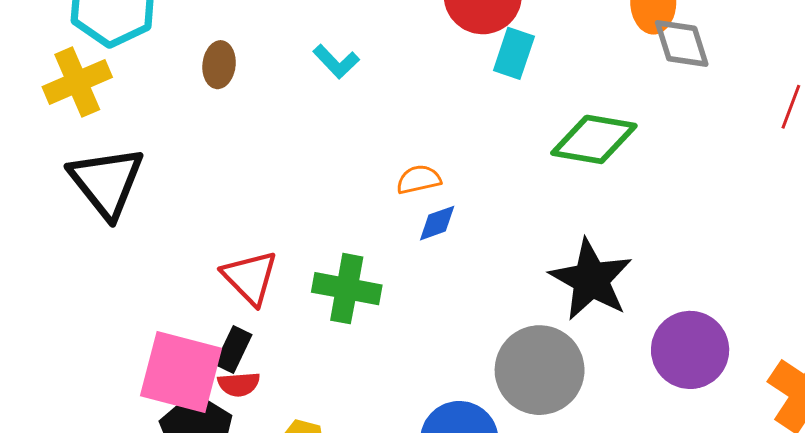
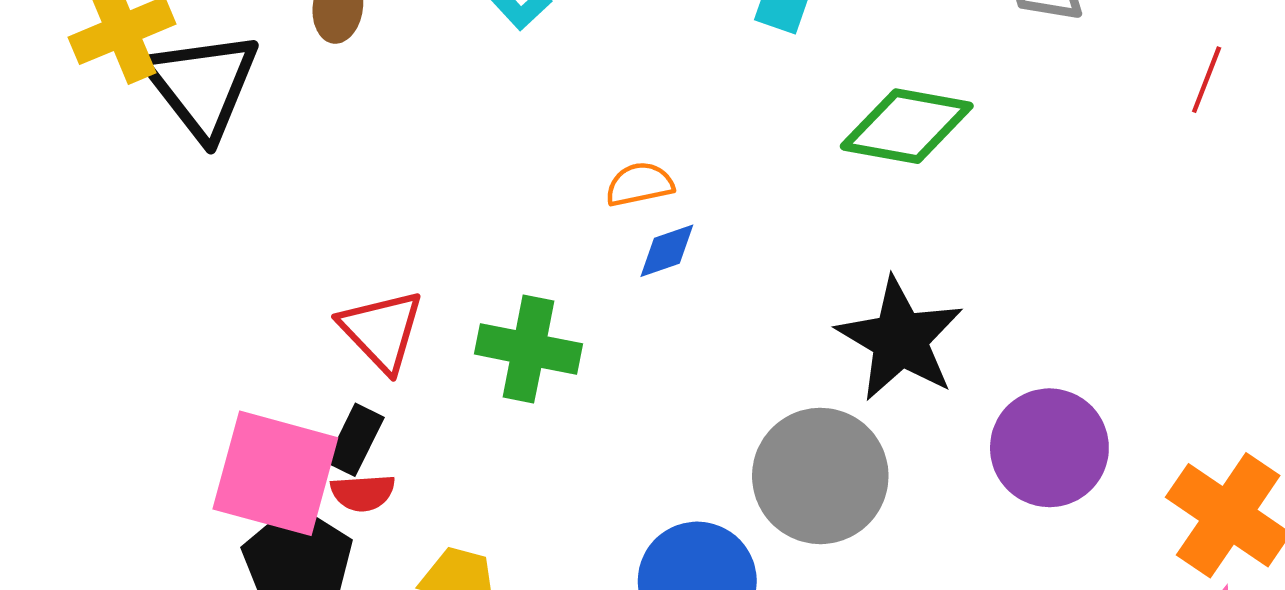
black triangle: (107, 182) -> (202, 85), moved

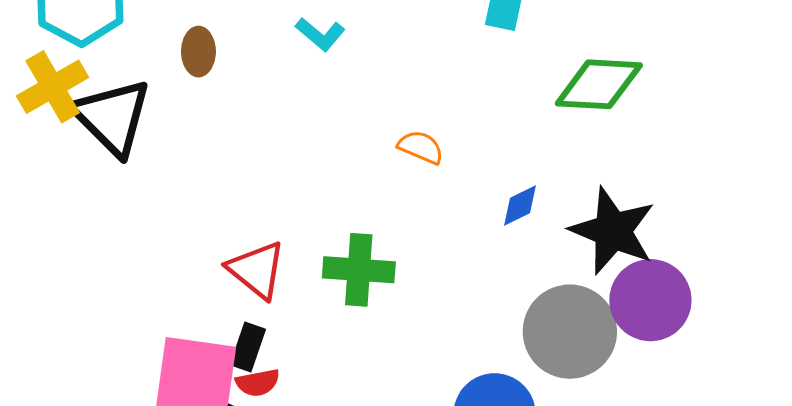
orange semicircle: (640, 184) -> (421, 147), turned 42
blue diamond: (667, 251) -> (520, 206), moved
purple circle: (1049, 448) -> (650, 300), moved

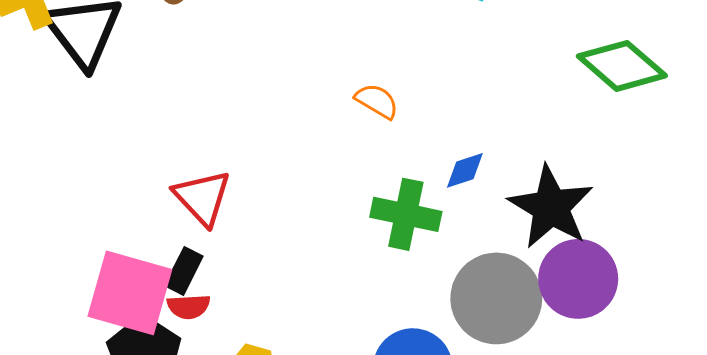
green diamond: (599, 84) -> (622, 66), moved, turned 30
green cross: (359, 270) -> (406, 214), moved

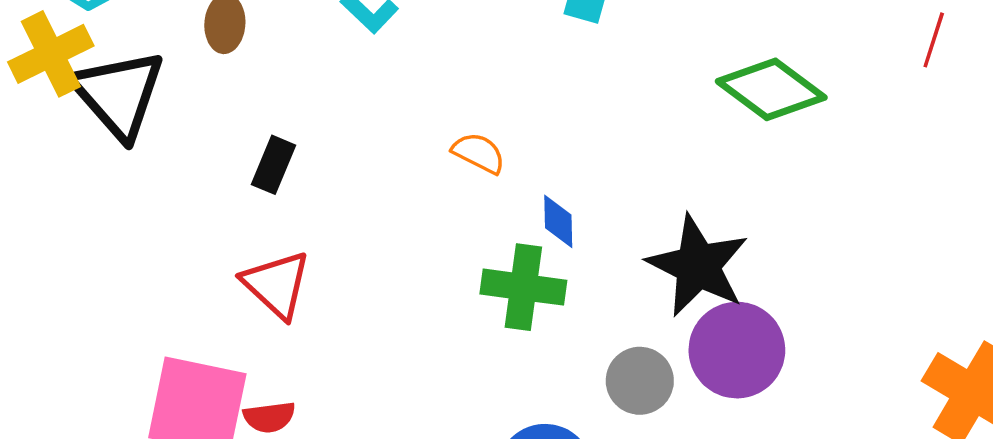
blue diamond: (465, 170) -> (558, 221), moved, turned -69
black rectangle: (184, 271) -> (273, 165), moved
gray circle: (496, 298) -> (640, 381), size x0.6

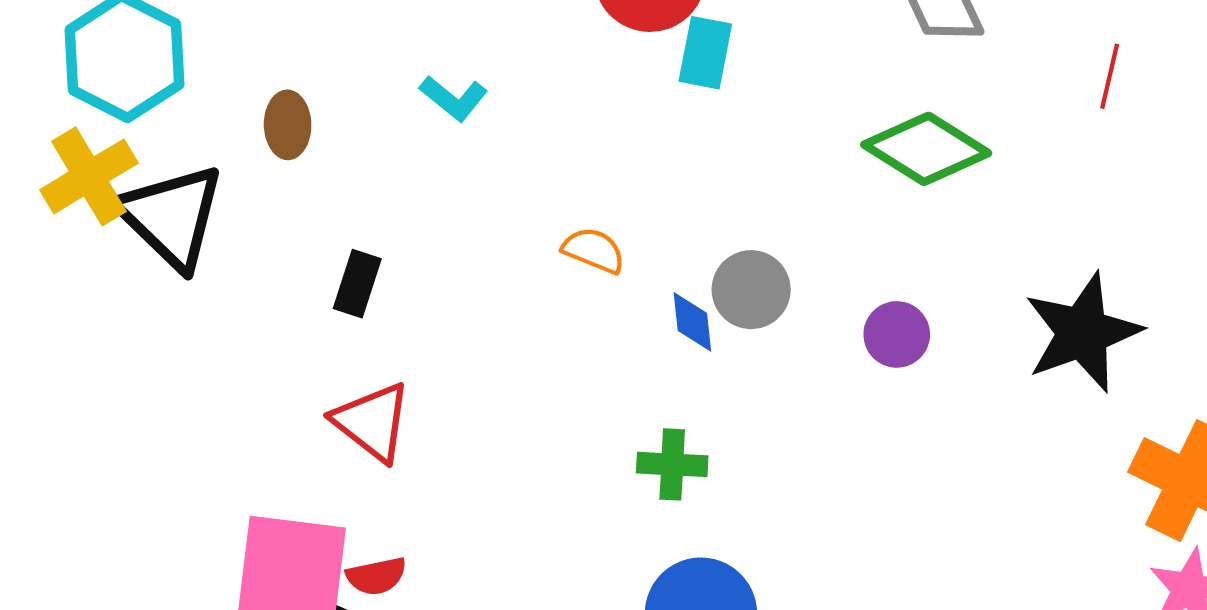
black star: (698, 266) -> (1083, 333), moved, turned 30
green cross: (523, 287) -> (672, 464), moved, size x0.7
purple circle: (737, 350) -> (897, 334), moved, size x0.6
gray circle: (640, 381) -> (751, 290), moved

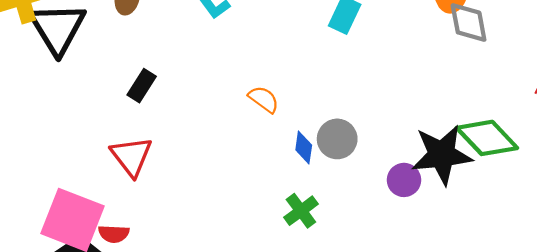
green diamond: (926, 149) -> (487, 138), moved
black star: (1083, 333) -> (442, 155), moved
green cross: (672, 464) -> (301, 211), moved, turned 36

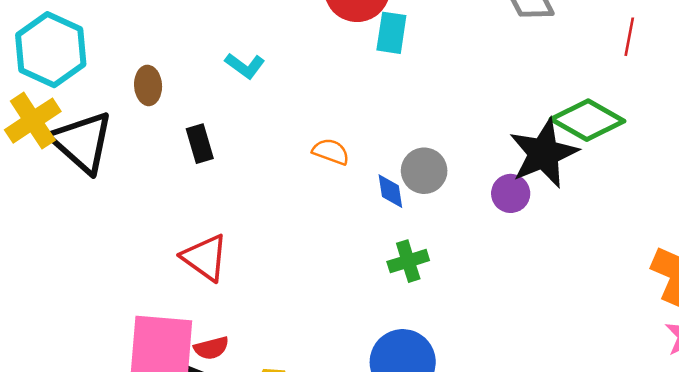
black rectangle: (142, 86) -> (200, 144), moved, turned -32
green cross: (301, 211) -> (408, 261), turned 36

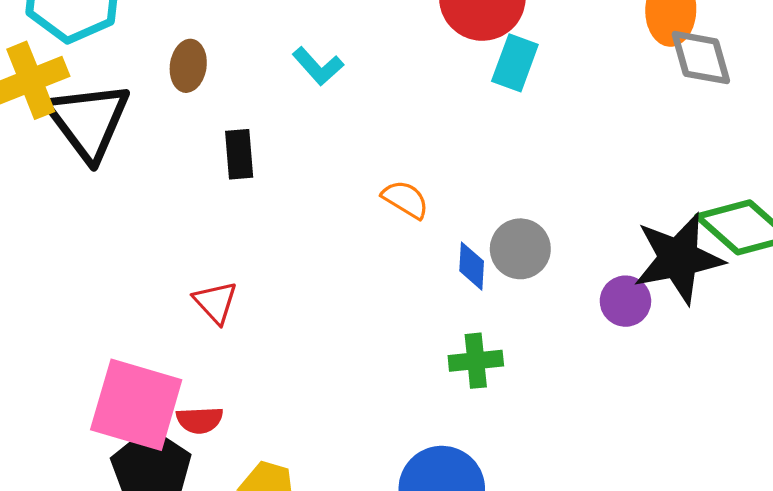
red triangle: (205, 258) -> (216, 302), size x0.7

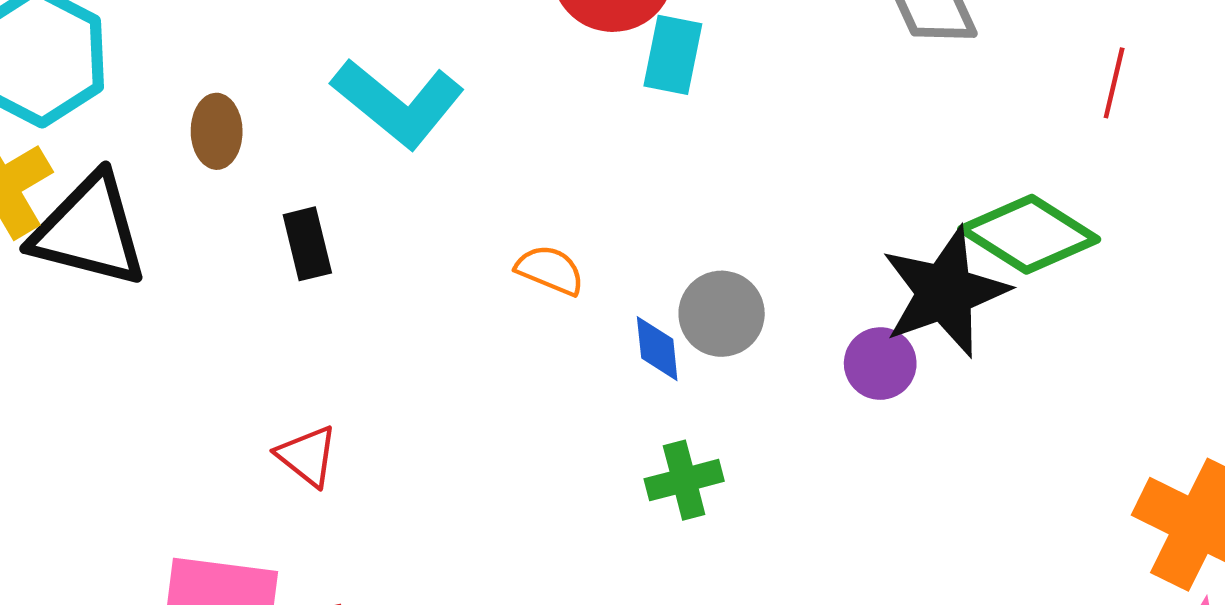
cyan L-shape: (318, 66) -> (398, 103), size x1.8
black triangle: (88, 121) -> (89, 231), turned -30

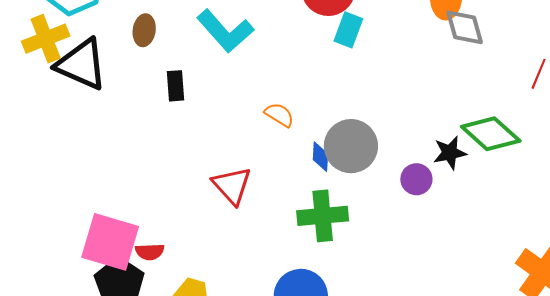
black star: (945, 292) -> (450, 153), size x0.6
gray circle: (722, 314) -> (351, 146), size x1.4
red triangle: (307, 456) -> (232, 186), moved, size x1.4
green cross: (684, 480) -> (323, 216), size x1.5

